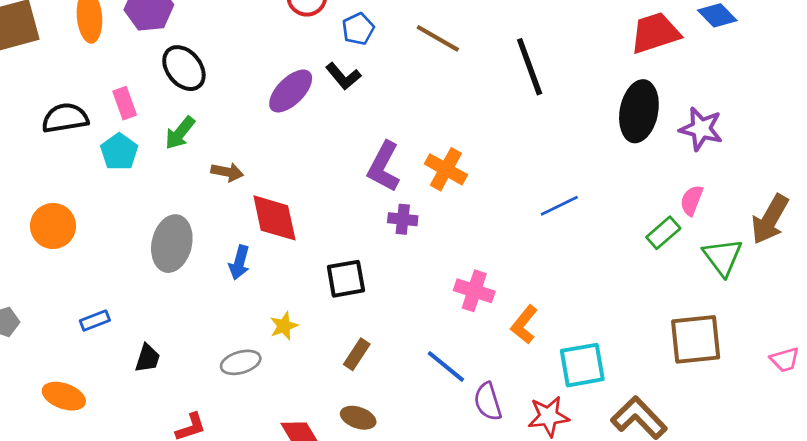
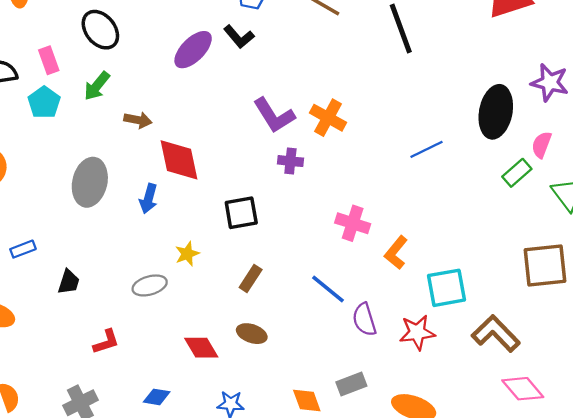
black ellipse: (639, 111) -> (496, 112), moved
purple L-shape: (384, 167) -> (274, 115), turned -60

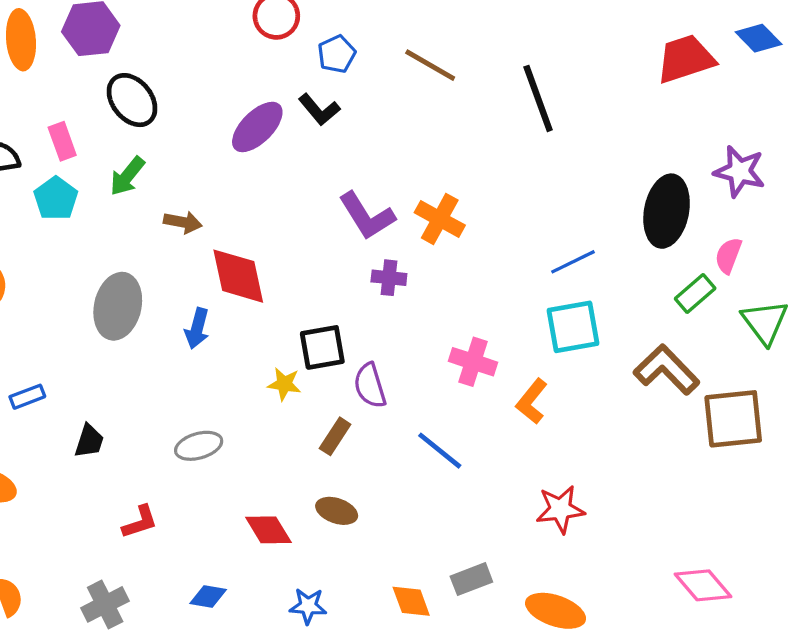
yellow star: (187, 254) -> (284, 384), moved, turned 30
cyan square: (446, 288) -> (573, 327), moved
purple semicircle: (364, 319) -> (370, 386), moved
brown L-shape: (496, 334) -> (667, 370), moved

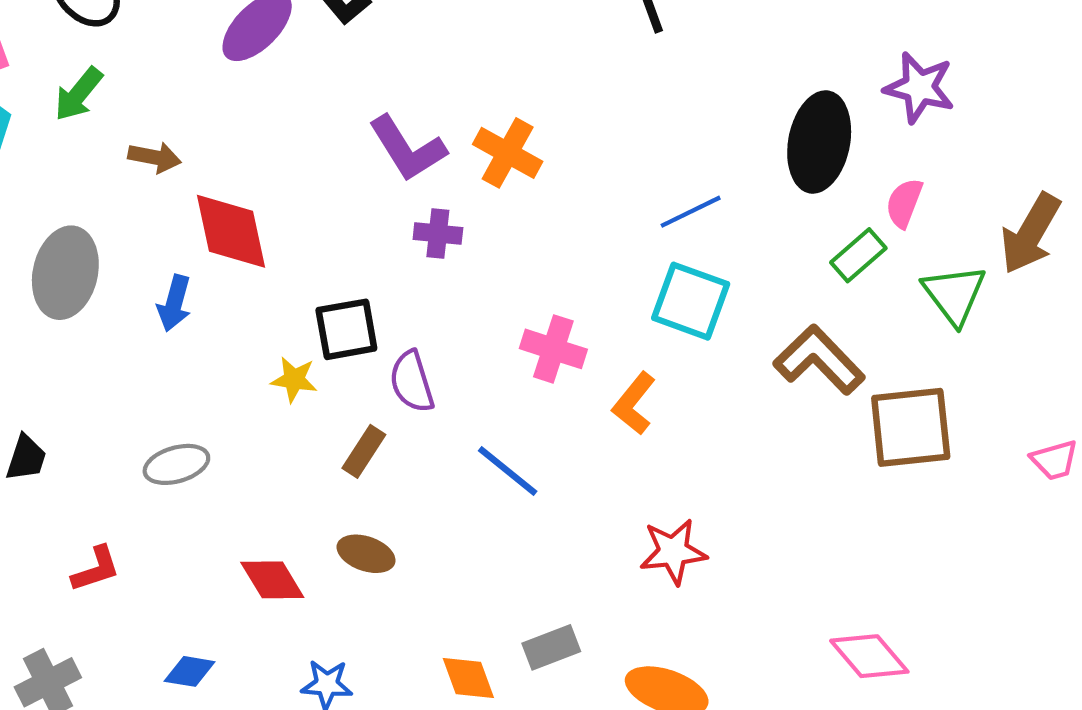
cyan square: (573, 327) -> (691, 301), turned 30

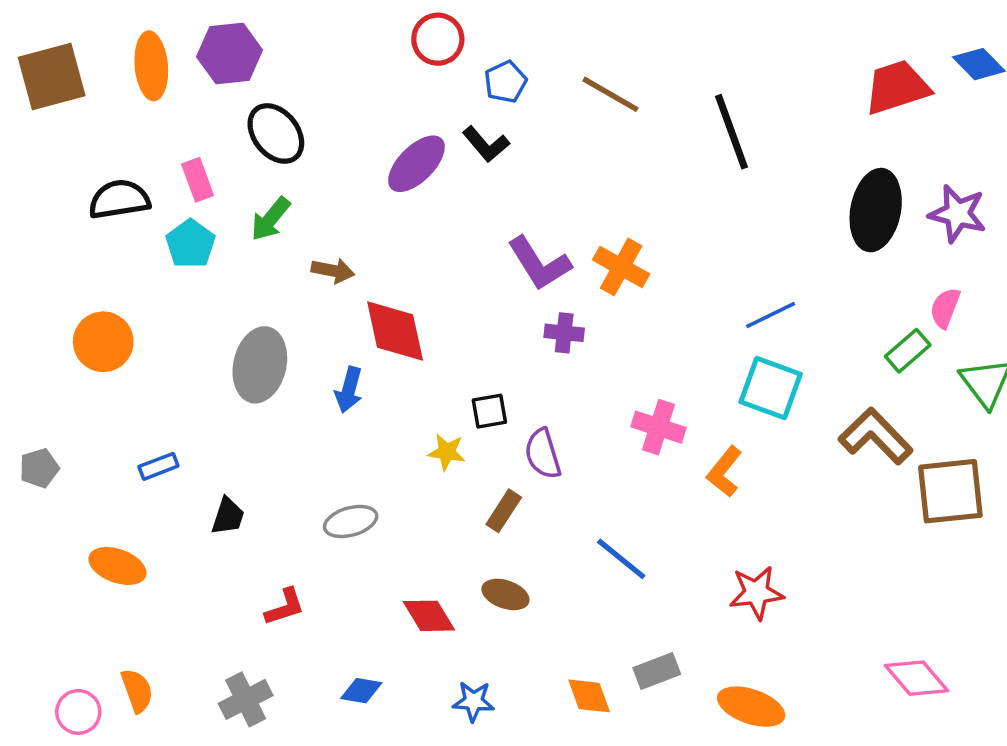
black ellipse: (819, 142) -> (876, 210), moved
black square: (346, 329) -> (489, 411), size x0.7
blue line: (508, 471) -> (621, 559), moved

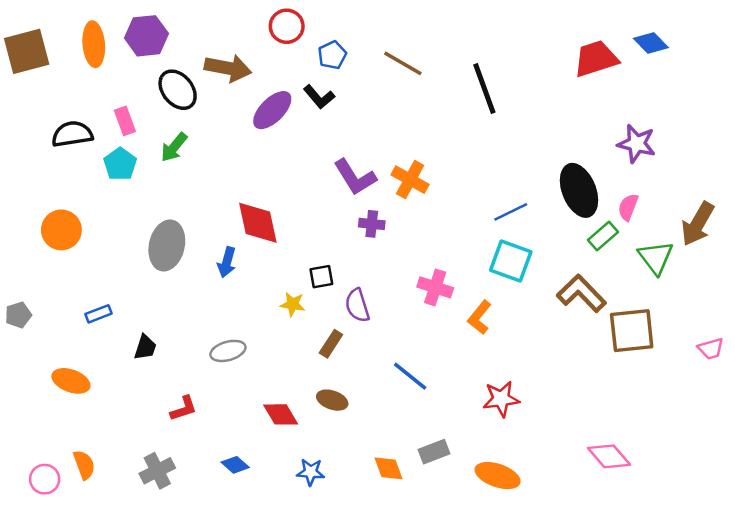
black ellipse: (876, 210) -> (579, 190), moved, turned -33
brown arrow: (333, 271) -> (228, 68), moved, size x1.6
blue diamond: (361, 691) -> (235, 465), turned 32

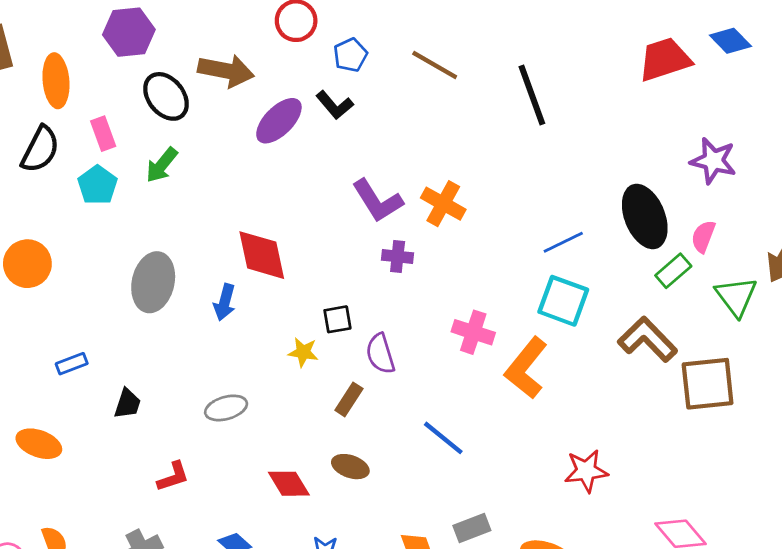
orange ellipse: (94, 44) -> (56, 81), moved
black semicircle: (72, 134) -> (40, 149), turned 126
orange L-shape: (480, 317) -> (526, 368), size x1.5
red star: (501, 399) -> (586, 471), moved

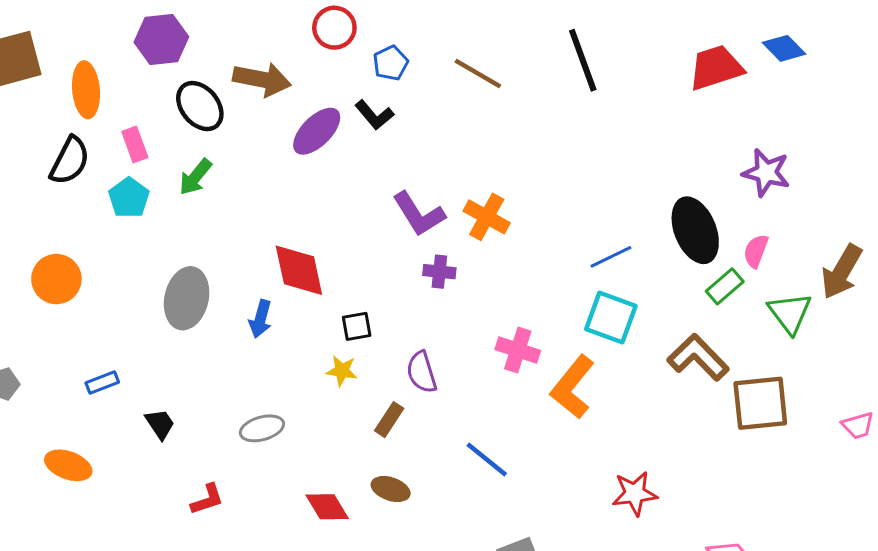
black line: (532, 95) -> (583, 60), moved
black square: (337, 319) -> (357, 326), moved
black trapezoid: (127, 404) -> (160, 424), turned -52

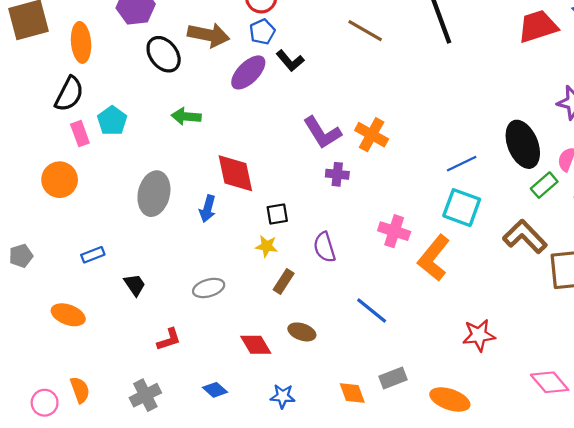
blue pentagon: (391, 63) -> (262, 32), moved
pink rectangle: (135, 144) -> (80, 134), moved
green arrow: (195, 177) -> (186, 116), moved, turned 56
brown rectangle: (389, 420) -> (284, 282), moved

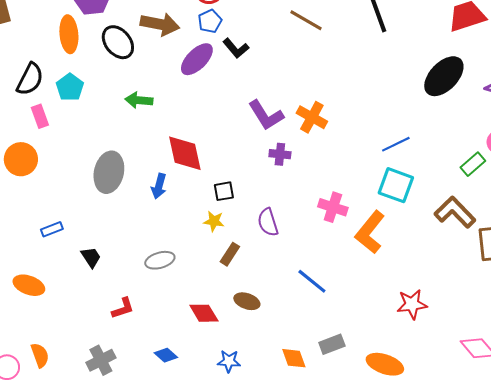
orange ellipse: (81, 42) -> (69, 34), moved
cyan pentagon: (112, 121) -> (70, 87), moved
black ellipse: (523, 144) -> (444, 76), moved, turned 66

